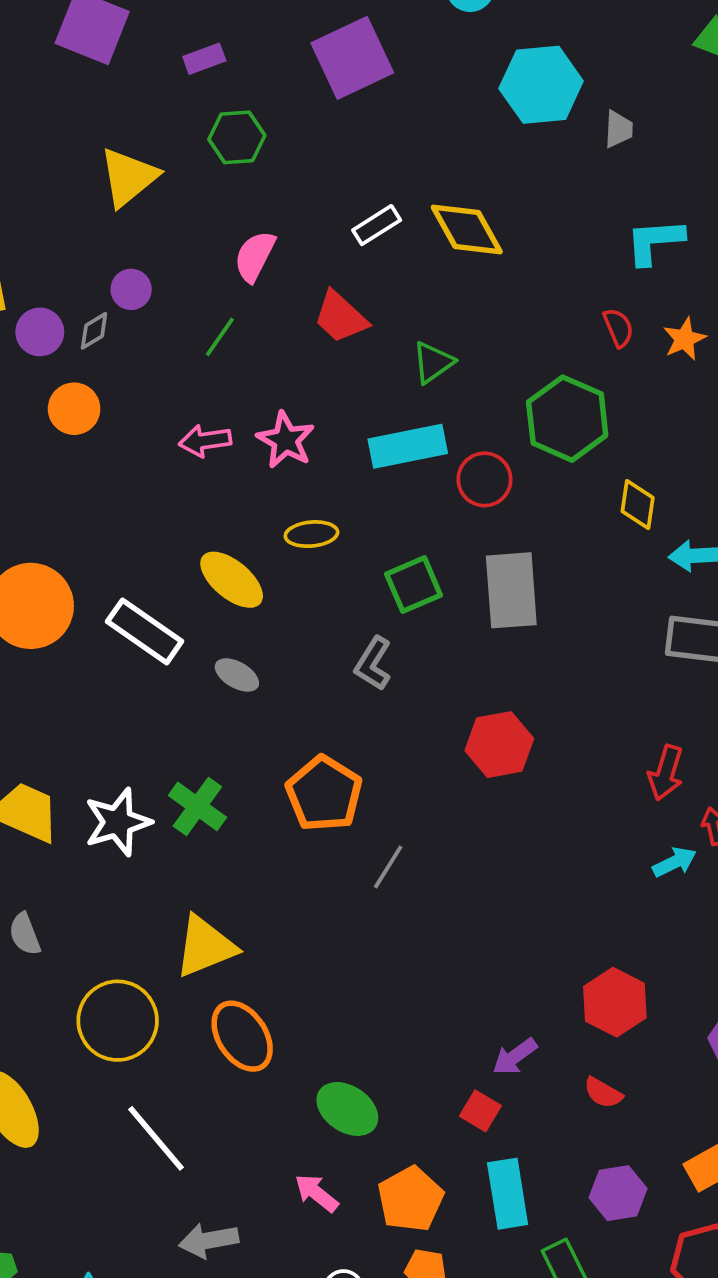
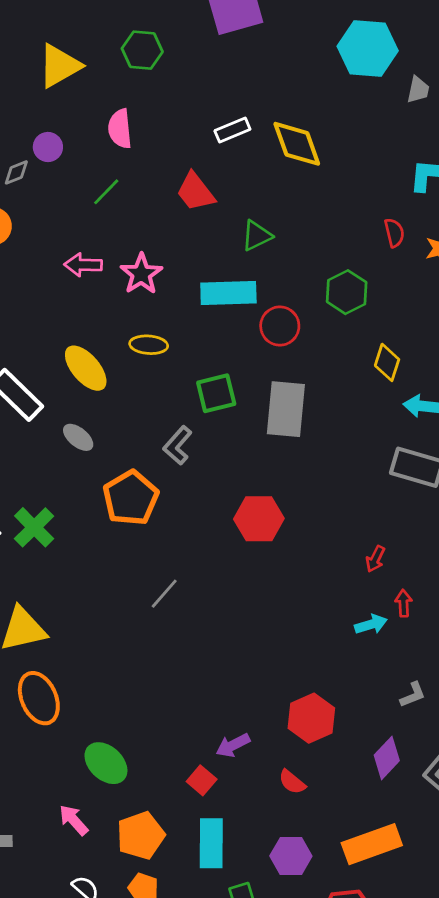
pink semicircle: (255, 256) -> (120, 129), moved, turned -42
green hexagon: (567, 419) -> (347, 292), size x0.7
red arrow: (666, 773) -> (375, 559), size x0.7
orange pentagon: (324, 794) -> (131, 498), moved

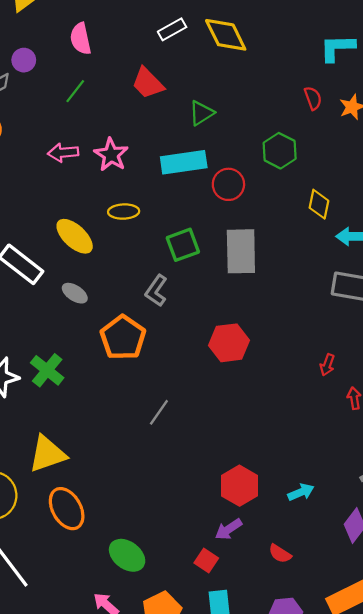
cyan arrow: (371, 624) -> (301, 492), moved
red hexagon: (311, 718) -> (240, 486), moved

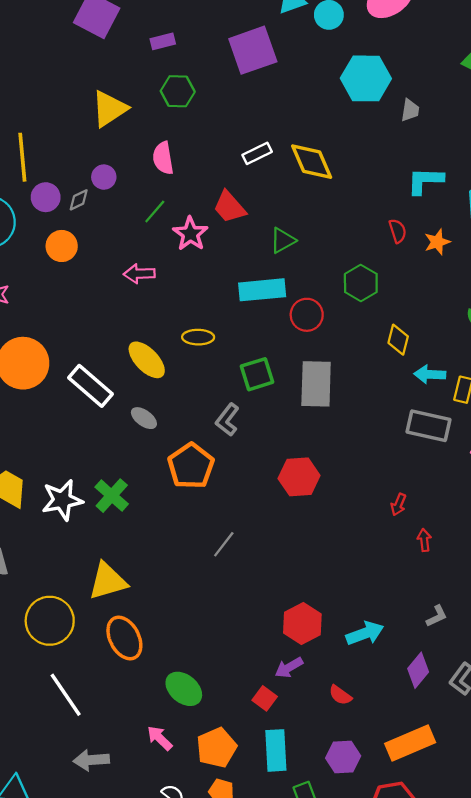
pink star: (111, 155) -> (190, 234), moved
cyan arrow: (301, 492) -> (365, 633), size x1.4

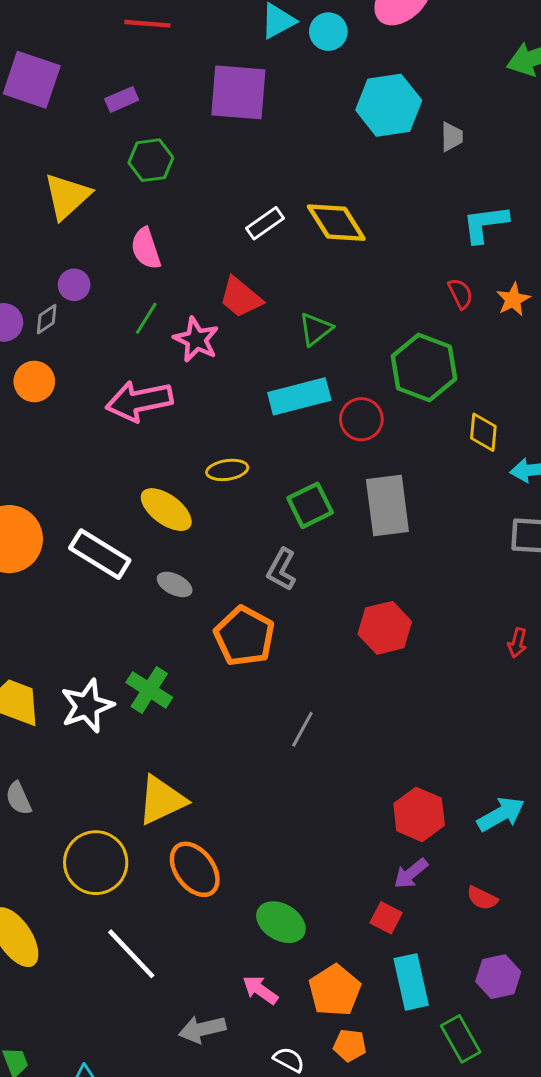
purple square: (253, 50) -> (238, 92), turned 33
pink arrow: (139, 274) -> (139, 401), size x1.6
green hexagon: (361, 283) -> (424, 368), size x1.4
gray arrow: (91, 760) -> (202, 1029), moved

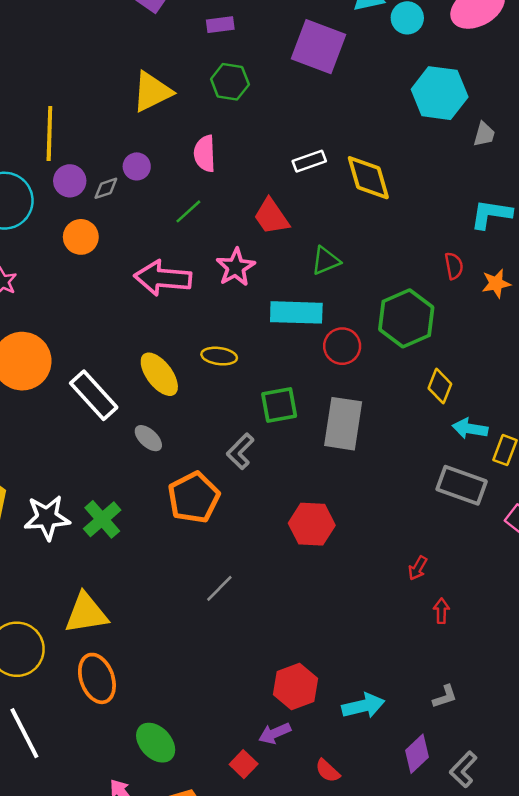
pink star: (196, 340) -> (236, 267), moved

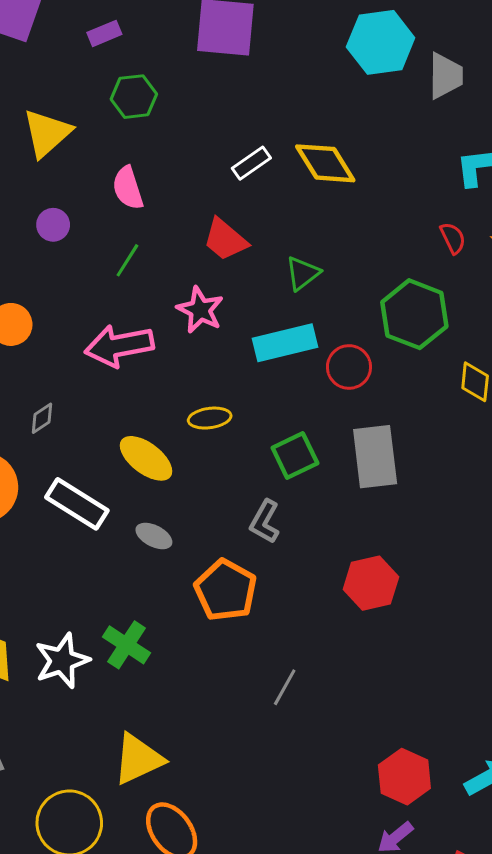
gray trapezoid: (484, 134) -> (446, 76), size x1.5
gray diamond: (106, 188) -> (42, 418), moved

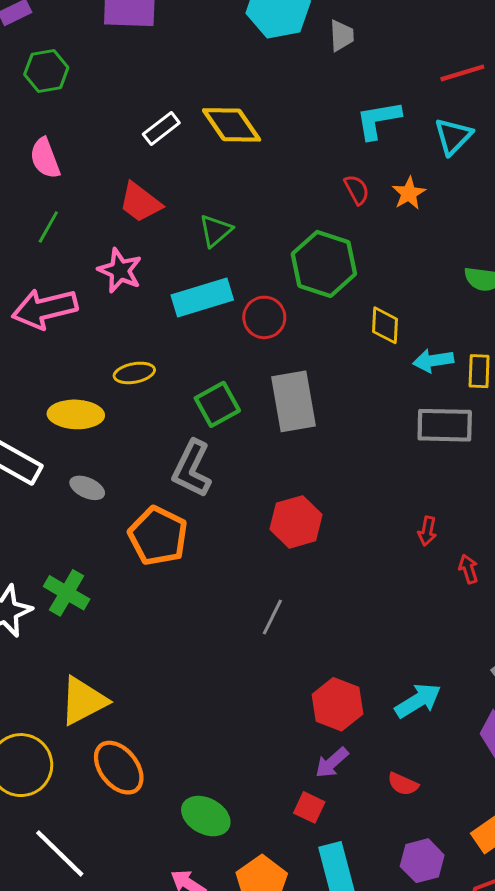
gray trapezoid: (446, 76) -> (342, 36), size x0.7
yellow ellipse: (146, 458) -> (76, 414), turned -32
gray L-shape: (265, 522) -> (192, 469), size x1.4
gray line: (285, 687) -> (272, 617), moved

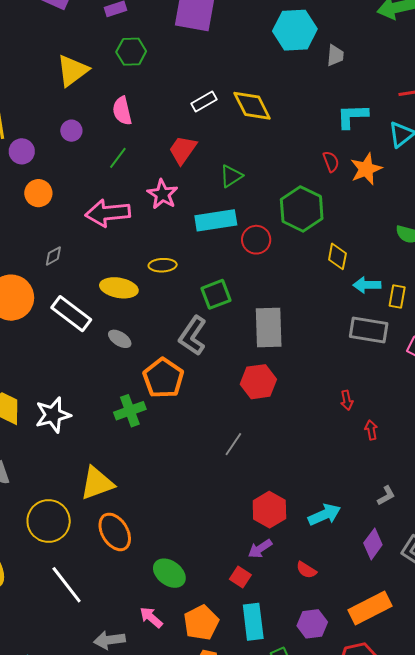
orange star: (409, 193) -> (366, 169), size x1.4
red trapezoid: (140, 202) -> (183, 150), turned 80
gray rectangle: (294, 401) -> (269, 328), moved
red arrow: (427, 531) -> (347, 400), turned -30
green cross: (67, 593) -> (130, 411), moved, turned 32

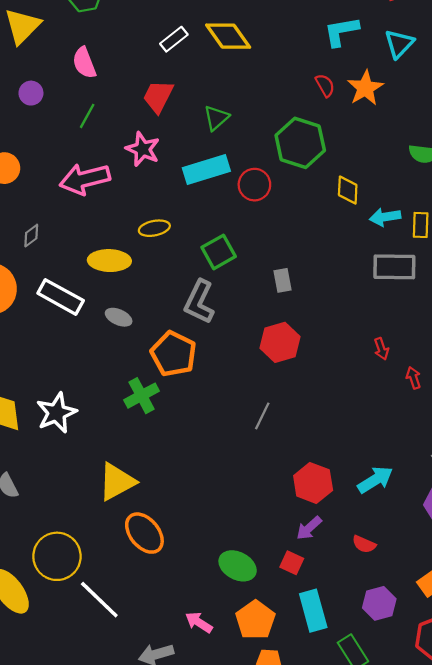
gray rectangle: (269, 328) -> (283, 280), size x0.5
yellow circle: (49, 521) -> (57, 556), moved
green ellipse: (169, 573) -> (238, 566), moved

